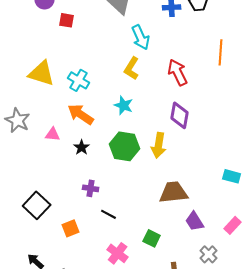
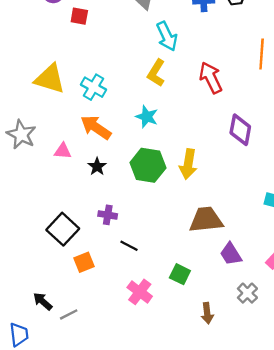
purple diamond: (180, 115) -> (240, 130), moved
black square: (37, 205) -> (63, 229), moved

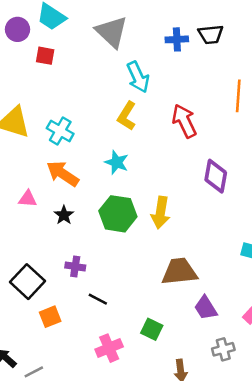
pink cross: (140, 292) -> (109, 348), turned 30
gray cross: (247, 293) -> (223, 349), turned 30

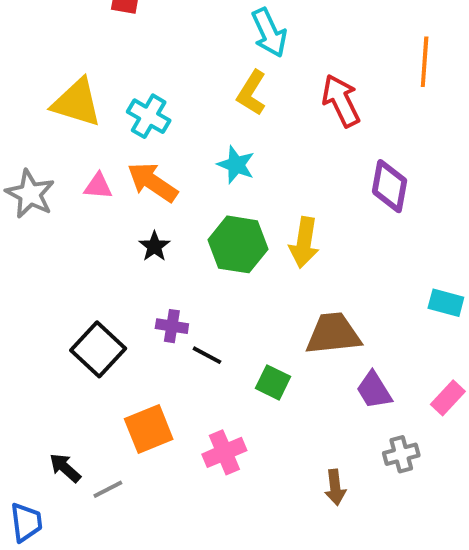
pink triangle: (28, 199) -> (98, 186), moved
black line: (98, 299) -> (207, 355), moved
orange square: (50, 317) -> (149, 429), moved, size x1.4
green square: (152, 329) -> (273, 382), moved

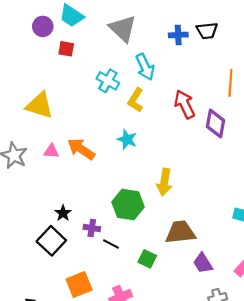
cyan cross: (149, 116) -> (108, 81), moved
purple diamond: (390, 186) -> (216, 123), moved
green hexagon: (238, 244) -> (128, 205), moved
black star: (154, 246) -> (63, 213), moved

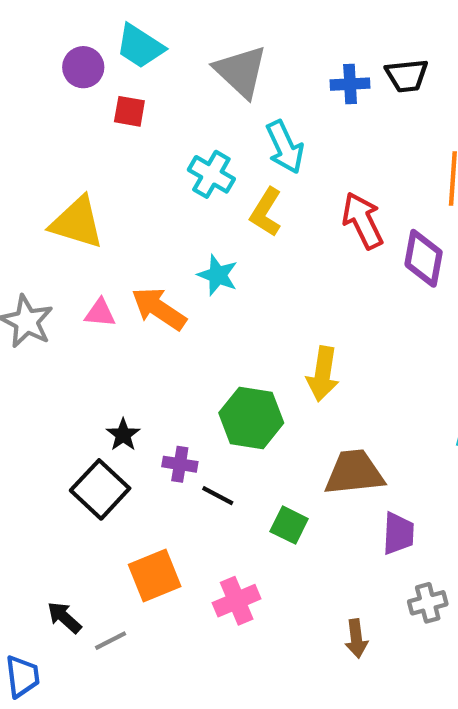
cyan star: (127, 139) -> (218, 275), moved
purple trapezoid: (203, 263) -> (398, 533), turned -145

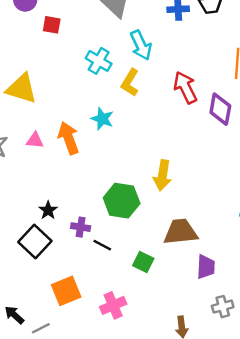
orange arrow: (159, 309) -> (69, 138), turned 36

